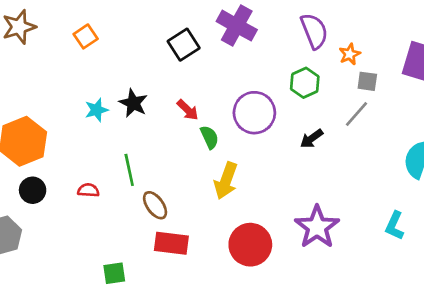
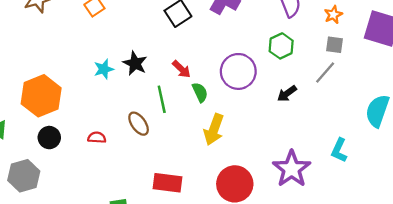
orange star: (350, 54) -> (333, 15), moved
green line: (129, 170) -> (162, 99), moved
brown ellipse: (155, 205) -> (139, 124), moved
cyan L-shape: (395, 226) -> (339, 150), moved

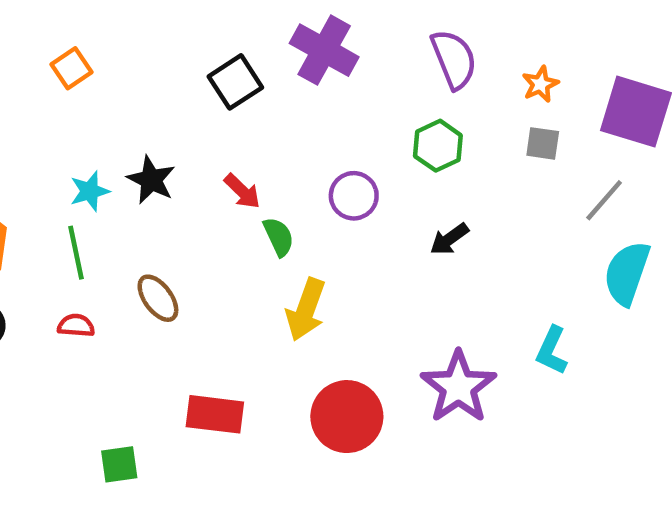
purple circle: (238, 71) -> (354, 196), size x0.7
gray line: (325, 73) -> (604, 200), moved
green line: (162, 99) -> (76, 253), moved

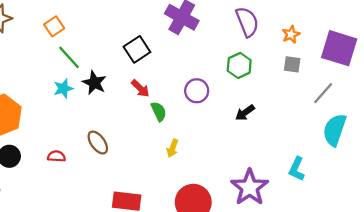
black square: (235, 82) -> (137, 49), moved
green line: (76, 253) -> (69, 57), moved, turned -30
yellow arrow: (306, 310) -> (173, 148), size x0.6

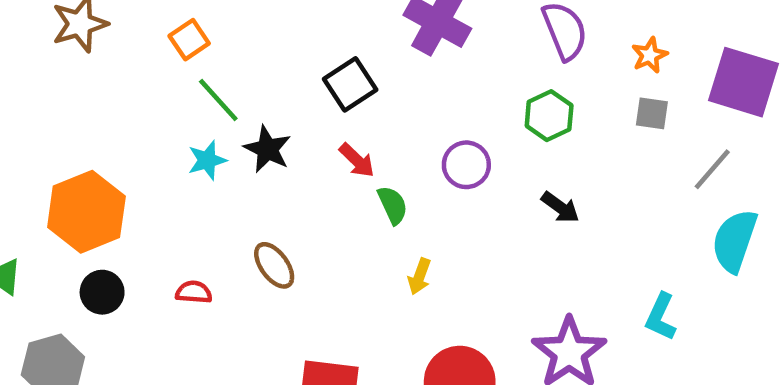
black arrow: (245, 113) -> (560, 207), turned -108

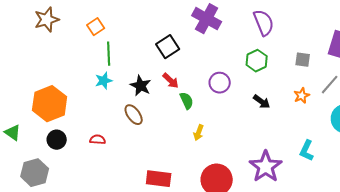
orange star: (650, 55) -> (302, 96), moved
green line: (218, 100) -> (109, 54), turned 40
black star: (267, 149) -> (141, 86), moved
brown ellipse: (274, 265) -> (134, 115), moved

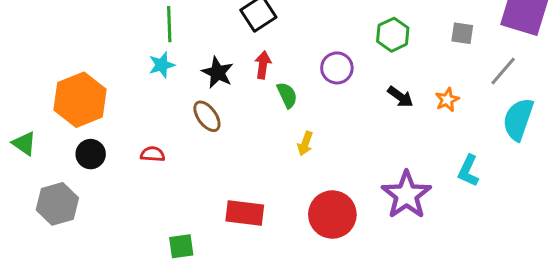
red arrow: (171, 81) -> (263, 65), turned -126
orange star: (302, 96) -> (447, 100), moved

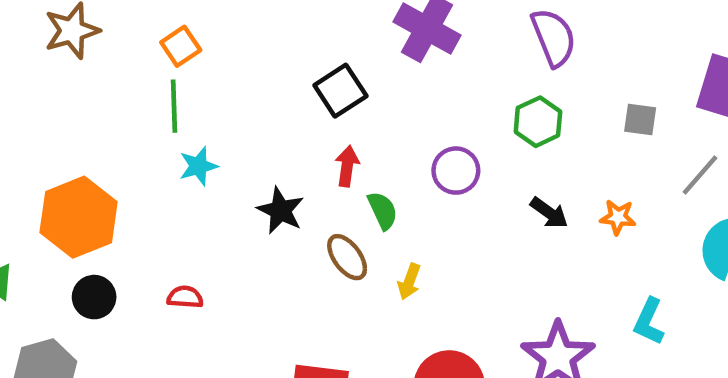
green line: (169, 24) -> (174, 106), moved
black star: (218, 72) -> (281, 211), moved
orange star: (447, 100) -> (618, 217), turned 30
brown ellipse: (207, 116) -> (347, 257), moved

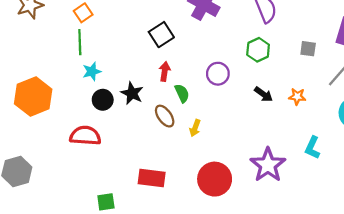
black circle: (94, 297) -> (103, 100), moved
red semicircle: (185, 297) -> (85, 136), size x1.8

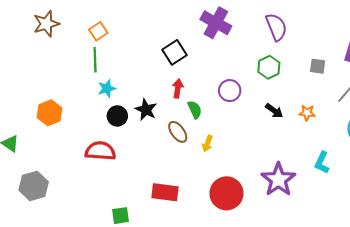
orange hexagon: (33, 97) -> (49, 113), size x0.7

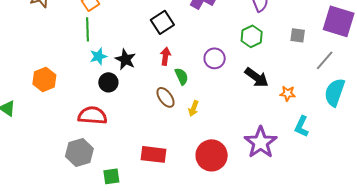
black star: (146, 110) -> (125, 59), moved
black arrow: (274, 111) -> (257, 77), size x1.4
orange star: (307, 113) -> (288, 93), moved
gray hexagon: (34, 186) -> (79, 152), moved

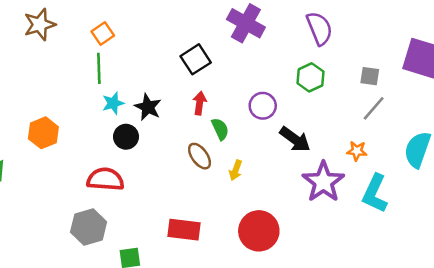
gray line: (325, 60) -> (374, 108), moved
black arrow: (257, 77) -> (295, 139), moved
cyan L-shape: (302, 126) -> (375, 193), size x1.4
purple star: (261, 142) -> (323, 182), moved

